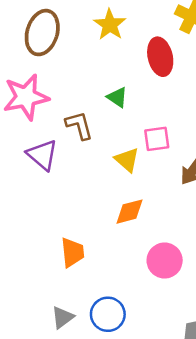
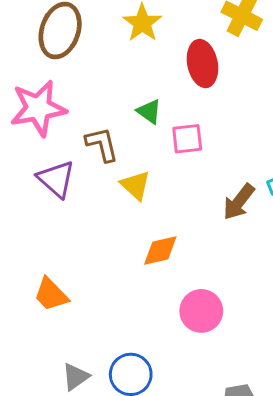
pink square: (157, 139) -> (187, 139), moved
yellow triangle: (127, 160) -> (135, 185), moved
orange trapezoid: (72, 252) -> (51, 294), moved, turned 140

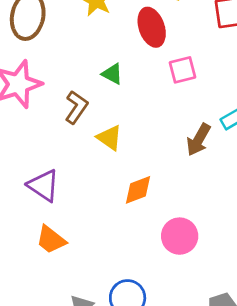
pink square: (187, 139) -> (183, 70), moved
brown L-shape: (102, 144) -> (76, 107), turned 56
purple triangle: (56, 179) -> (43, 185), moved

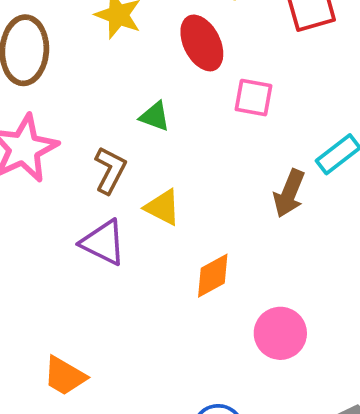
pink square: (183, 70) -> (253, 98), turned 32
purple triangle: (43, 185) -> (103, 242), moved
orange trapezoid: (51, 240) -> (65, 376), moved

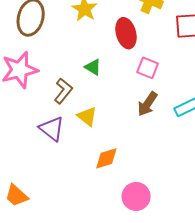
brown arrow: (289, 193) -> (147, 104), moved

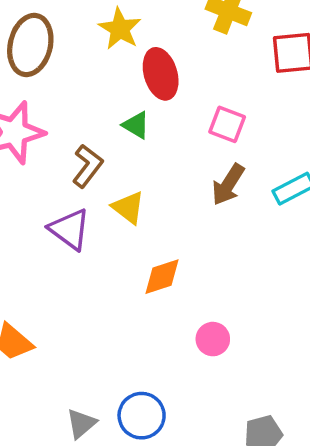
red ellipse: (126, 33) -> (161, 74), moved
pink circle: (136, 196) -> (213, 339), size x0.7

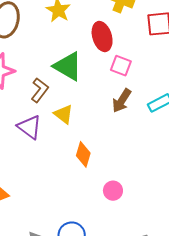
red ellipse: (161, 74) -> (102, 37), moved
green triangle: (136, 125) -> (68, 66), size x1.8
orange diamond: (162, 277) -> (83, 154), turned -55

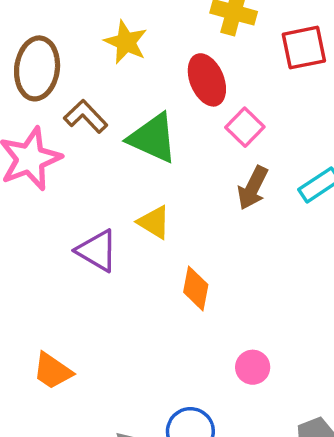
pink square: (121, 66) -> (245, 127), turned 30
brown L-shape: (40, 90) -> (86, 116), moved, turned -75
pink circle: (113, 191) -> (253, 367), moved

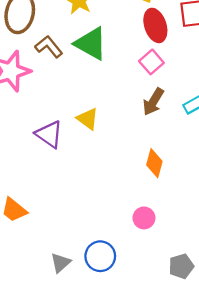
red ellipse: (207, 80) -> (155, 25), moved
green triangle: (153, 138) -> (91, 44), moved
orange diamond: (196, 288) -> (154, 163), moved

